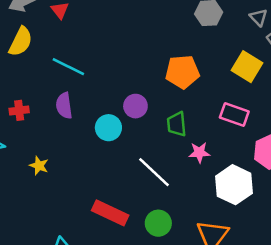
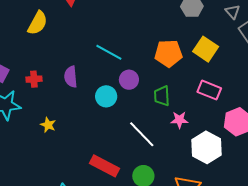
cyan line: (68, 67) -> (109, 52), moved
yellow square: (247, 67) -> (206, 49), moved

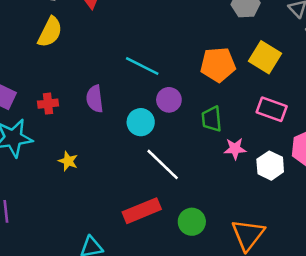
white line: (142, 134) -> (163, 164), moved
white hexagon: (207, 147) -> (270, 166), moved, size x0.7
red rectangle: (104, 166) -> (142, 211), turned -48

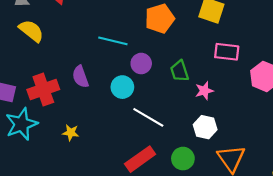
yellow semicircle: (50, 32) -> (31, 31), turned -65
orange pentagon: (218, 65) -> (160, 19), moved
red cross: (48, 104) -> (43, 89), size x1.8
white hexagon: (270, 166) -> (205, 127), moved

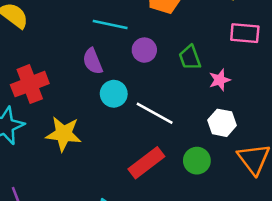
purple semicircle: (80, 77) -> (93, 61), moved
cyan circle: (122, 87) -> (114, 94), moved
yellow star: (71, 133) -> (64, 134), size x1.8

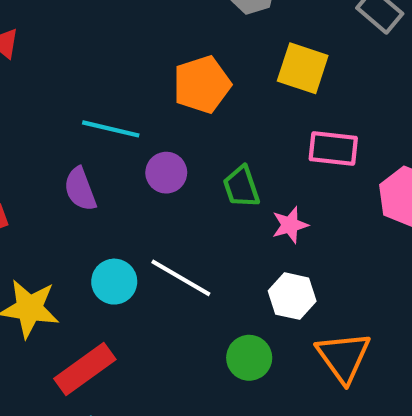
cyan circle: (114, 94) -> (114, 282), moved
red rectangle: (146, 163) -> (85, 369), moved

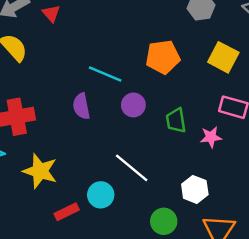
pink star: (290, 225) -> (211, 137), moved
cyan circle: (114, 282) -> (101, 195), moved
red rectangle: (85, 369) -> (67, 212), size x0.7

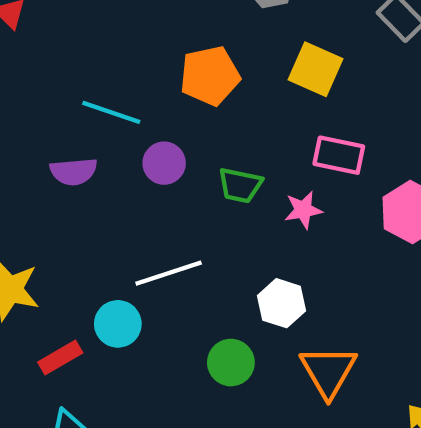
purple semicircle: (81, 106) -> (74, 172), turned -80
green trapezoid: (176, 121) -> (240, 185), turned -65
white line: (132, 168) -> (169, 273), turned -54

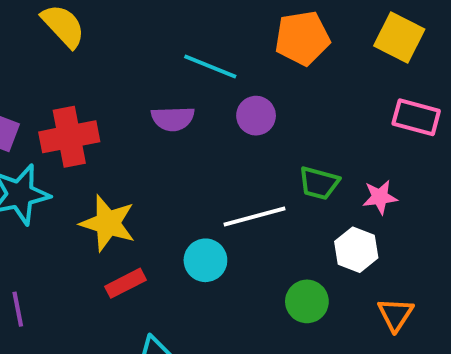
green trapezoid: (240, 185) -> (319, 183), moved
pink star: (303, 210) -> (380, 197), moved
red rectangle: (60, 357) -> (126, 283), moved
orange triangle: (328, 371) -> (396, 314), size x0.7

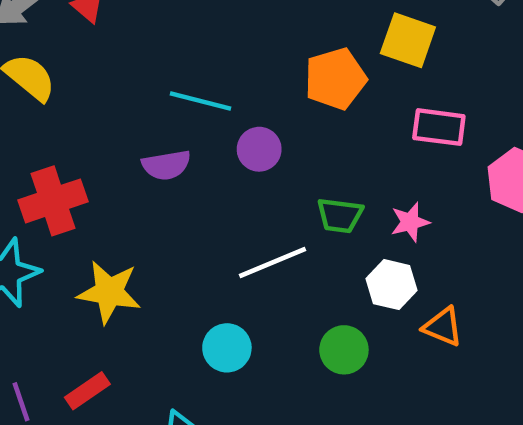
orange pentagon: (302, 38) -> (335, 79), moved
cyan circle: (205, 260) -> (227, 348), moved
red rectangle: (126, 283) -> (87, 391), moved
orange triangle: (396, 314) -> (443, 327), moved, turned -33

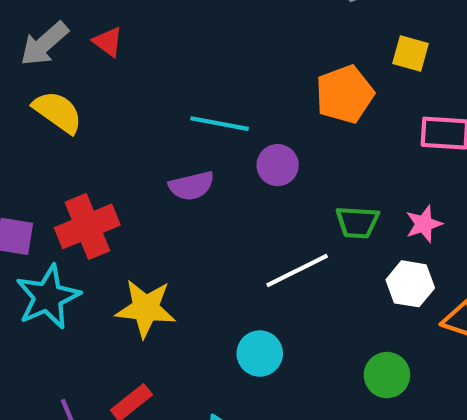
yellow square: (408, 40) -> (410, 54), size x0.7
green circle: (344, 350) -> (387, 375), moved

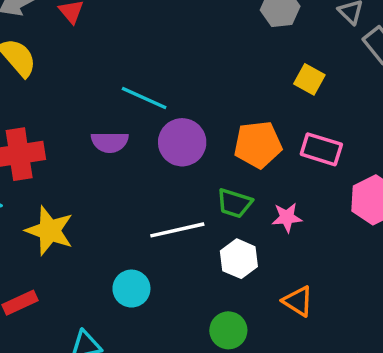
orange pentagon: (345, 94) -> (258, 145), moved
purple circle: (278, 165) -> (182, 142), size x1.4
white hexagon: (410, 284) -> (239, 259), moved

